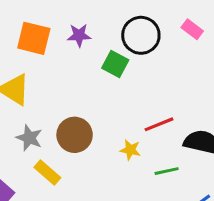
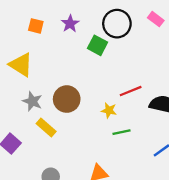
purple star: (79, 35) -> (70, 24), turned -30
orange square: (34, 38) -> (36, 26), size x0.6
green line: (167, 171) -> (122, 132), moved

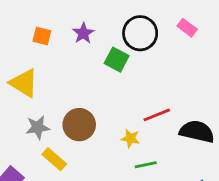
gray star: (32, 101) -> (38, 127), turned -30

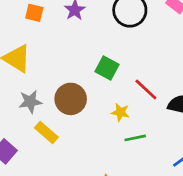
green square: (117, 60) -> (107, 68), moved
red line: (157, 115) -> (146, 89), turned 65

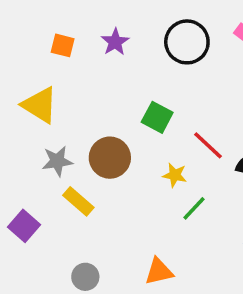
green line: (135, 138) -> (194, 208), turned -35

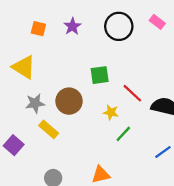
green square: (157, 117) -> (100, 75), turned -36

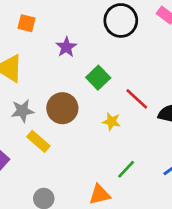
purple star: (72, 26) -> (66, 47), moved
green square: (100, 75) -> (98, 78), turned -36
green line: (123, 134) -> (126, 169), moved

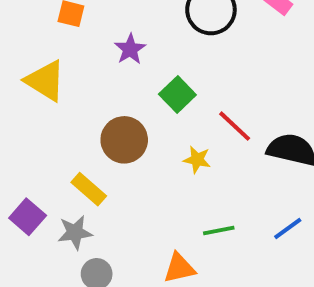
gray star: (22, 111) -> (75, 233), moved
green line: (126, 169) -> (219, 231), turned 36

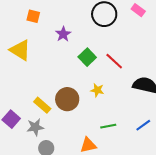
red line: (235, 126) -> (114, 61), moved
brown circle: (124, 140) -> (67, 99), moved

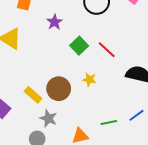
green line: (108, 126) -> (109, 122), moved
gray star: (35, 127) -> (48, 118), moved, turned 30

